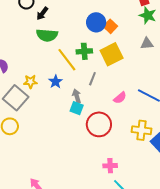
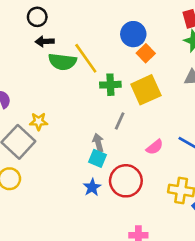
black arrow: (42, 13) -> (45, 41), moved, turned 48
blue circle: (96, 22) -> (133, 34), moved
yellow line: (67, 60) -> (86, 58), moved
blue star: (56, 82) -> (92, 187), moved

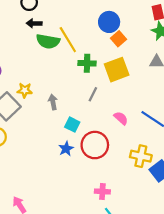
gray arrow: (98, 143) -> (53, 102), moved
pink semicircle: (155, 147) -> (121, 118), turned -104

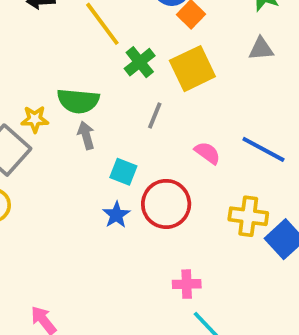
green semicircle: (48, 41) -> (78, 101), moved
green cross: (87, 63) -> (140, 62), turned -35

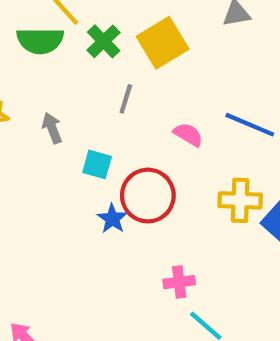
green semicircle: (78, 101) -> (40, 41), moved
blue star: (116, 215) -> (112, 219), moved

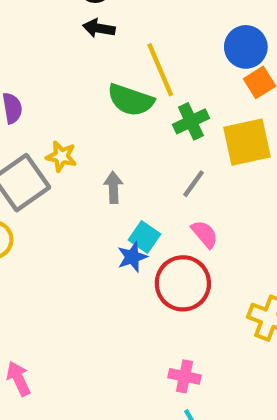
pink semicircle: (188, 135) -> (205, 234), moved
blue star: (112, 219) -> (132, 257), moved

